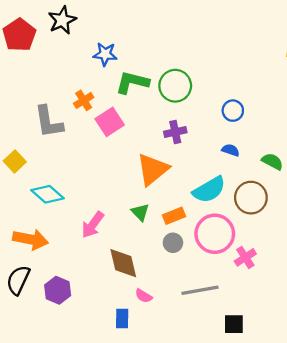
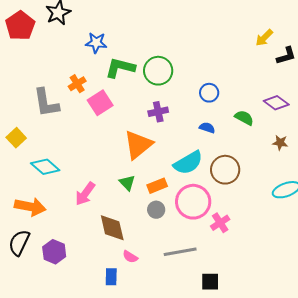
green semicircle: (272, 161) -> (244, 118), moved

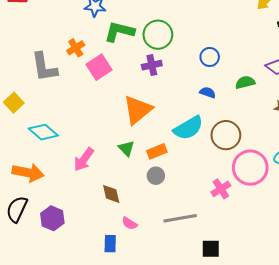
purple cross: (158, 112) -> (152, 65), moved
green semicircle: (244, 118) -> (245, 82), turned -42
pink circle: (193, 202) -> (250, 168), moved
brown diamond: (112, 228) -> (111, 194), size x0.7

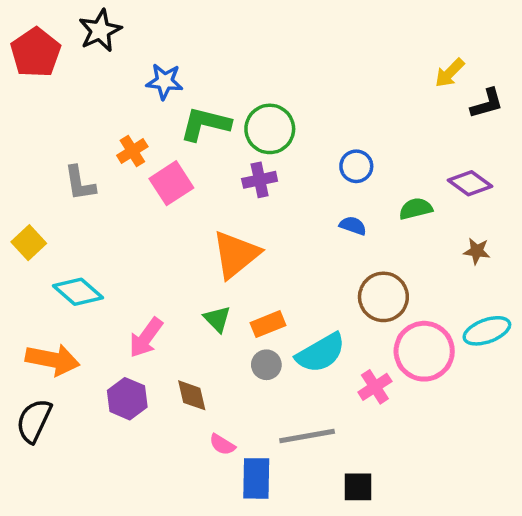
gray L-shape: (44, 67) -> (80, 183), size x0.7
cyan semicircle: (188, 128) -> (321, 353), moved
purple hexagon: (52, 218) -> (127, 399), moved
blue rectangle: (110, 244) -> (256, 478), moved, size x1.4

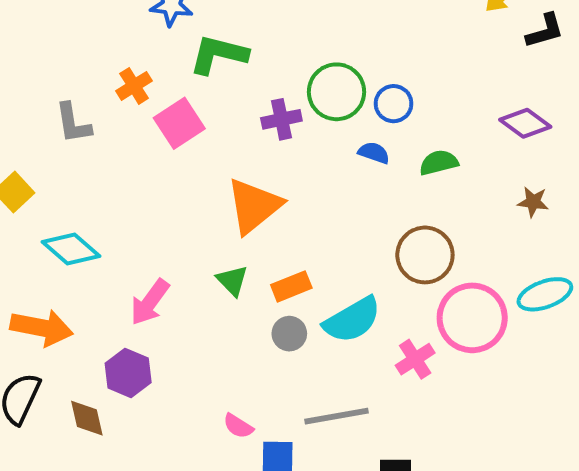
green circle: (270, 129) -> (337, 92), moved
green semicircle: (416, 209) -> (439, 163), moved
blue semicircle: (353, 226) -> (374, 153), moved
brown diamond: (192, 395) -> (87, 418), moved

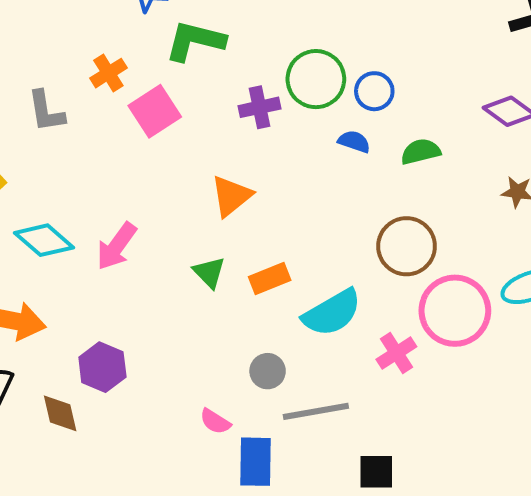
orange triangle: (254, 206) -> (231, 196), size x0.7
pink arrow: (150, 302) -> (117, 246), moved
gray circle: (289, 334) -> (268, 371), moved

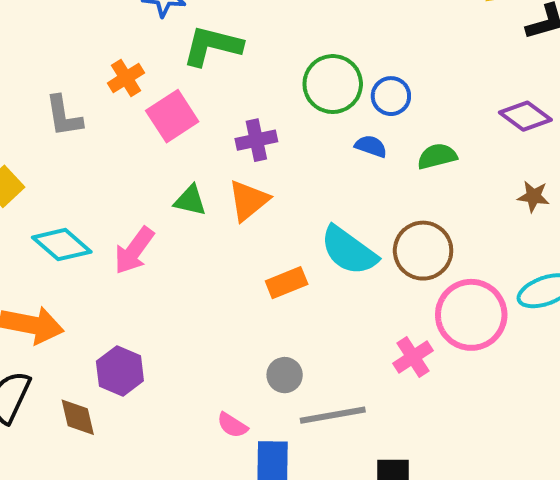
purple cross: (259, 107) -> (256, 140), moved
green triangle: (209, 272) -> (190, 200), moved, turned -33
cyan semicircle: (332, 313) -> (349, 251), moved, turned 66

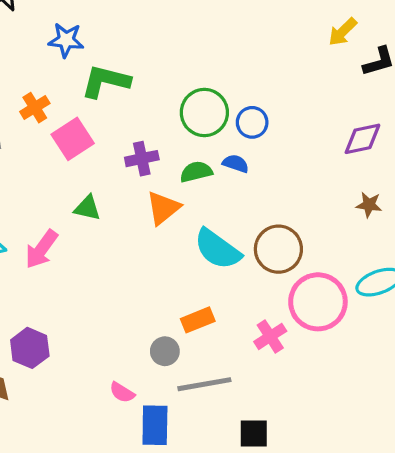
purple diamond: (525, 116) -> (362, 139), turned -48
green semicircle: (437, 156) -> (196, 172), moved
orange triangle: (248, 200) -> (163, 208), moved
orange rectangle: (287, 283) -> (198, 320), moved

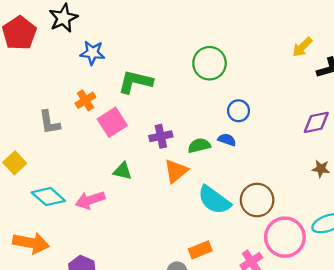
blue star: (66, 40) -> (92, 53), moved
green circle: (204, 113) -> (210, 63), moved
pink arrow: (41, 249) -> (90, 200), turned 36

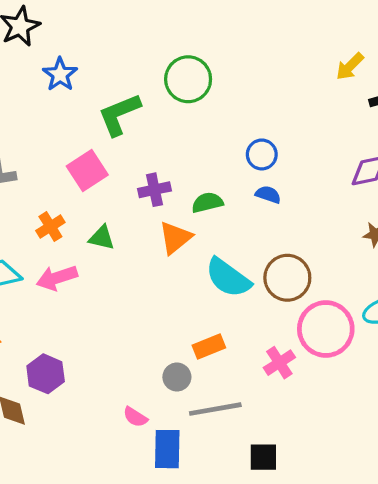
blue star: (92, 53) -> (60, 74), turned 30
green circle: (210, 63) -> (188, 79), moved
green L-shape: (135, 82) -> (119, 114), turned -36
orange cross: (85, 100) -> (50, 227), moved
blue semicircle: (227, 140) -> (268, 194), moved

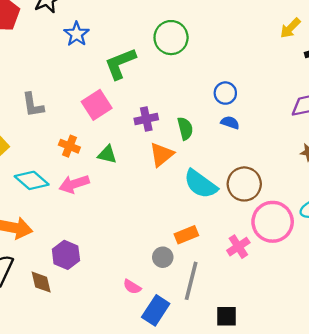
green semicircle: (207, 203) -> (185, 128), turned 90
orange cross: (50, 227) -> (69, 146), turned -36
gray line: (215, 409) -> (191, 281), turned -66
blue rectangle: (167, 449) -> (156, 310), turned 32

